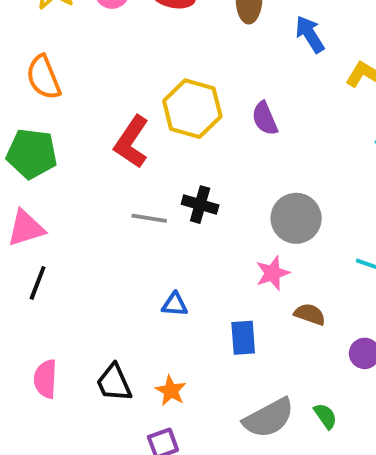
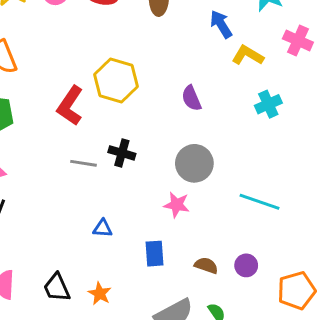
blue arrow: (310, 34) -> (221, 24), moved
purple semicircle: (265, 118) -> (191, 98), moved
pink star: (273, 273) -> (177, 205), turned 30
brown semicircle: (310, 314) -> (206, 265), moved

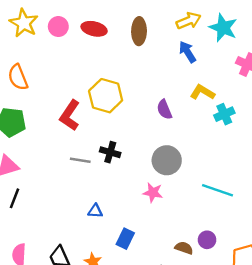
yellow L-shape: (248, 55) -> (202, 92), moved
blue rectangle: (154, 254) -> (125, 239), moved, turned 30
brown semicircle: (206, 265) -> (184, 248), moved

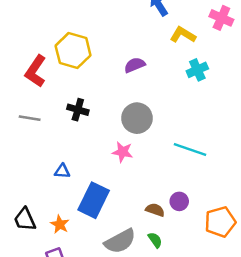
yellow L-shape: (202, 92) -> (183, 35), moved
purple semicircle: (164, 110) -> (135, 65), turned 90
gray line: (80, 160) -> (30, 118), moved
blue rectangle: (125, 239) -> (94, 200), size x1.6

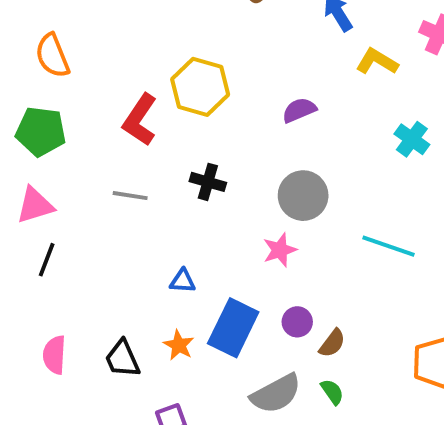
cyan cross: (197, 70) -> (412, 139), moved, turned -30
pink star: (123, 152) -> (280, 250), turned -30
purple circle: (179, 201) -> (297, 322), moved
brown semicircle: (155, 210) -> (332, 343), turned 108
orange star: (60, 224) -> (179, 345), moved

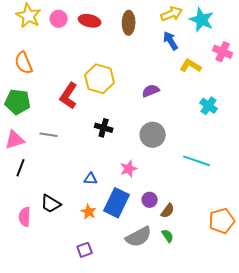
gray line: (130, 196) -> (49, 135), moved
pink star: (280, 250) -> (129, 169), moved
black trapezoid: (122, 359) -> (51, 204), moved, turned -35

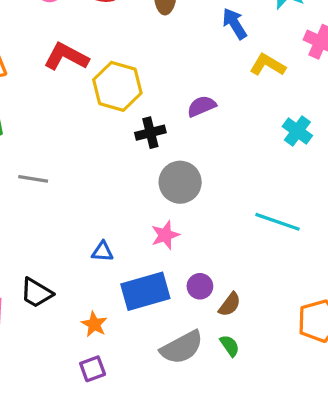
red L-shape: (69, 96) -> (66, 57), moved, turned 84
black cross: (104, 128) -> (150, 133), moved, turned -30
gray circle: (153, 135) -> (180, 182), moved
blue rectangle: (117, 203) -> (145, 291), turned 48
orange star: (89, 212) -> (94, 324), moved

